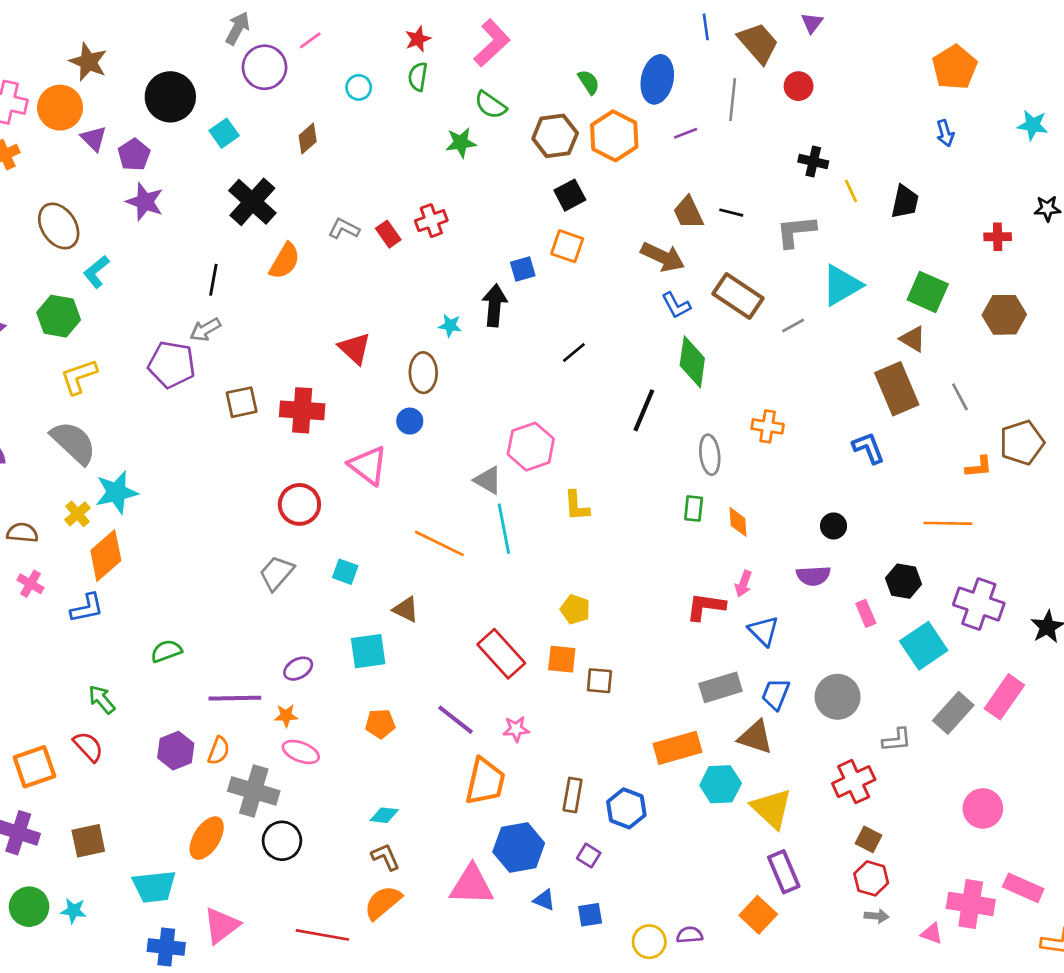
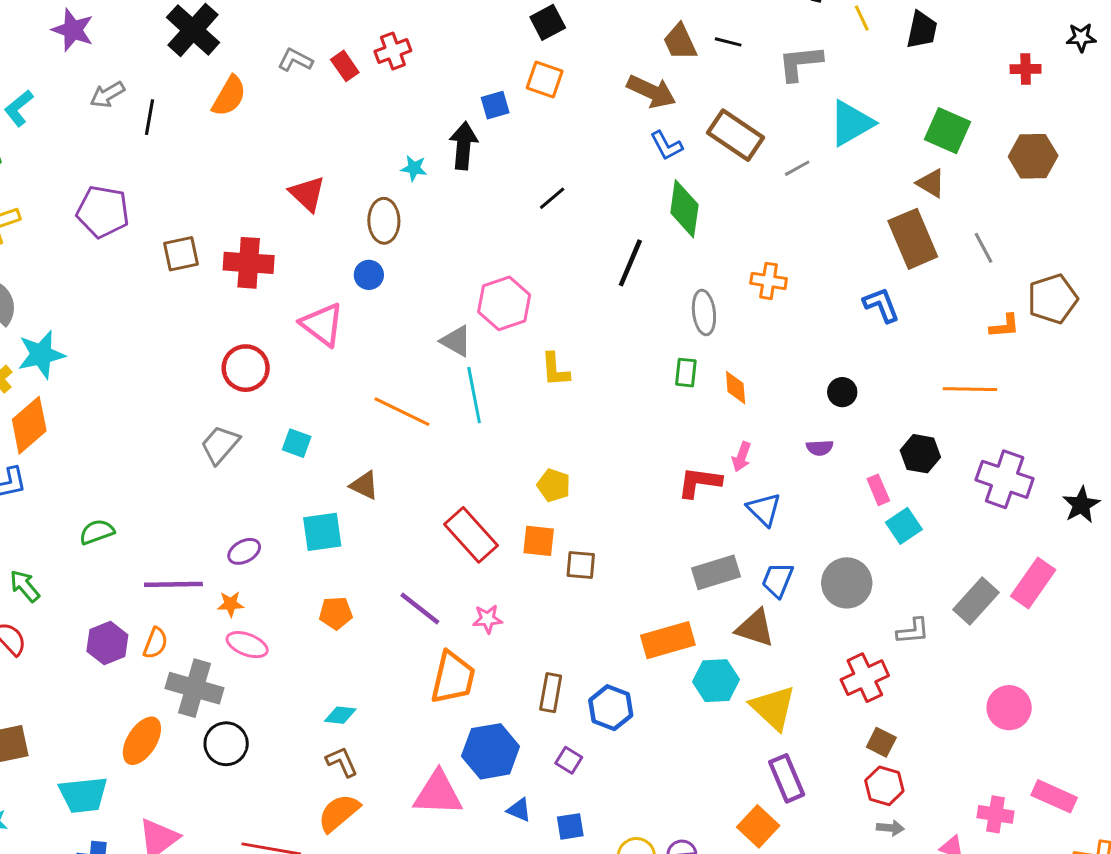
gray arrow: (205, 330) -> (107, 95), moved
purple semicircle: (813, 576) -> (820, 448), size x0.7
cyan square: (924, 646) -> (904, 526), moved, size x0.7
pink cross: (971, 904) -> (996, 814), size x0.7

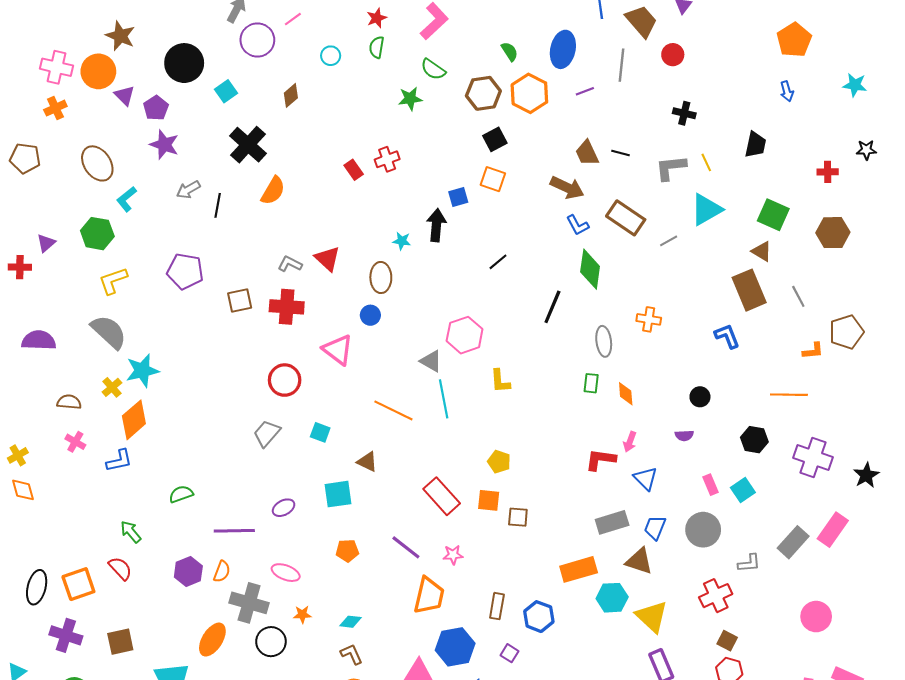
yellow line: (862, 18) -> (706, 162), moved
gray L-shape: (295, 60) -> (290, 264), moved
pink rectangle: (878, 490) -> (710, 485), moved
orange star: (231, 604) -> (302, 614), moved

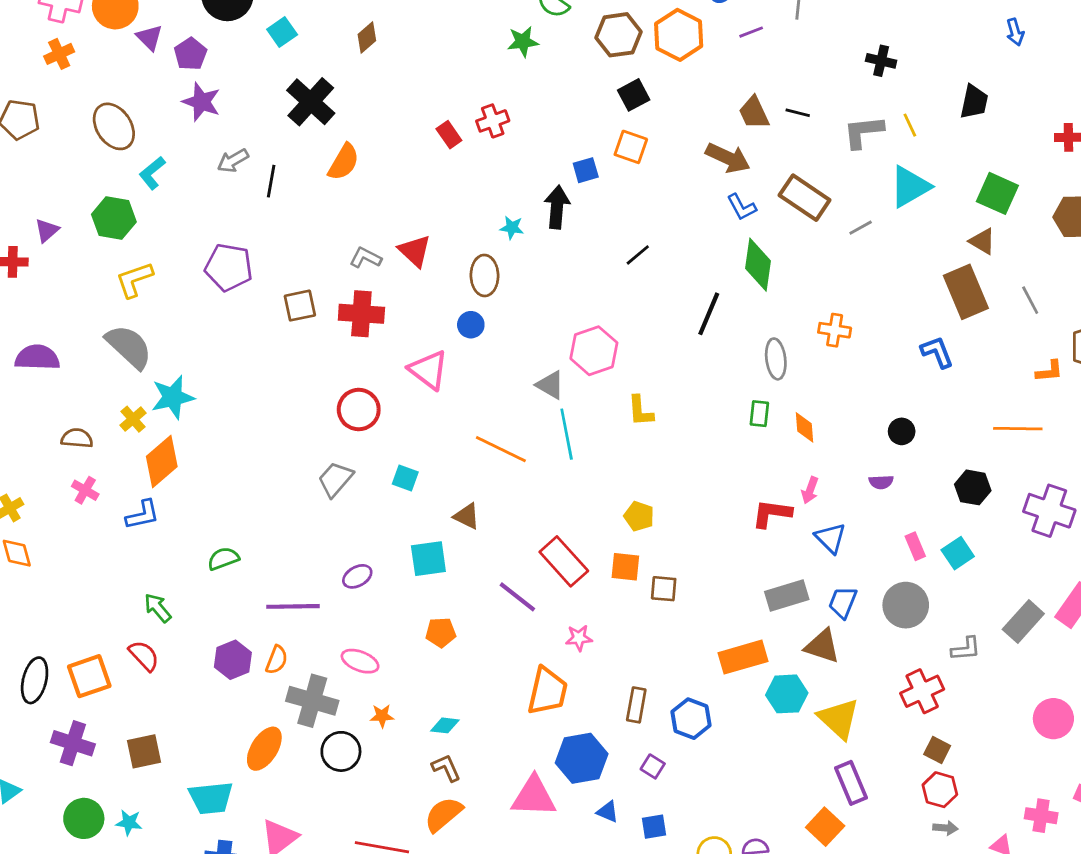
purple line: (406, 547) -> (517, 597), moved

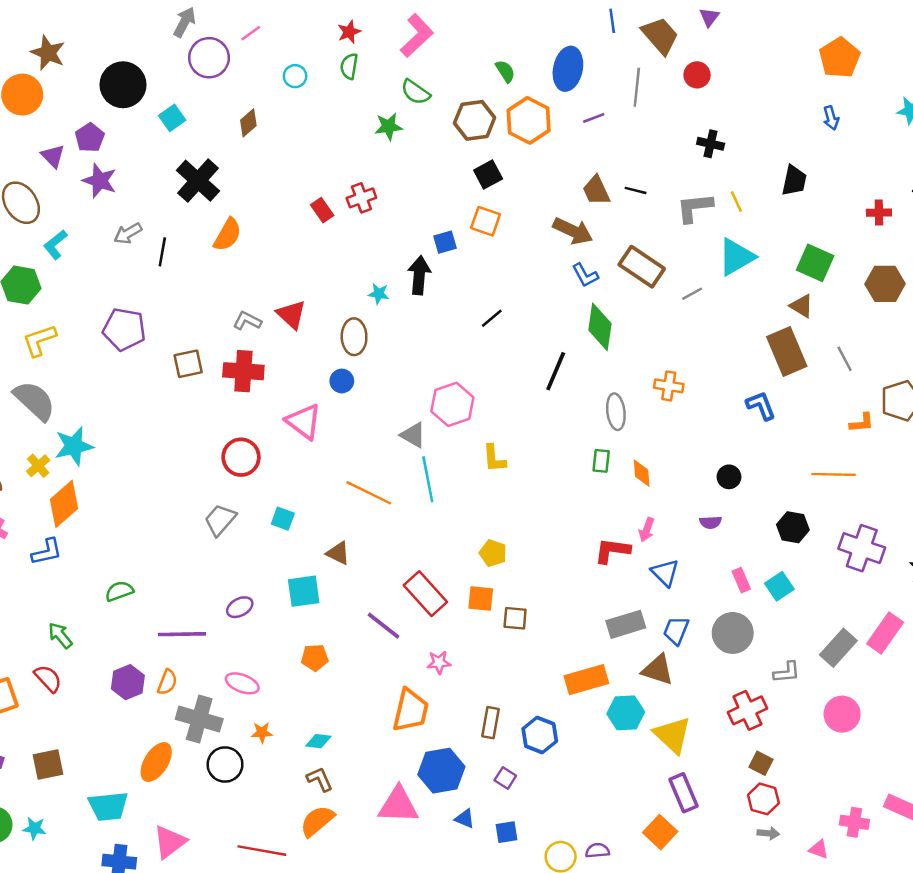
purple triangle: (149, 38) -> (53, 156), moved
pink circle: (1053, 719) -> (842, 714), moved

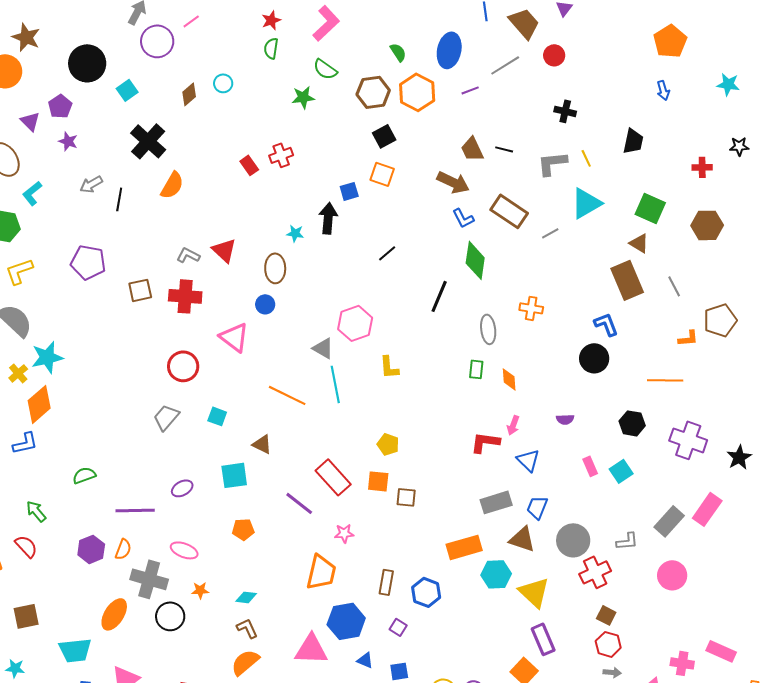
cyan circle: (295, 76) -> (223, 83), moved
gray line: (637, 87) -> (505, 65), turned 52
purple star: (100, 181) -> (68, 141), size x0.7
black circle: (729, 477) -> (594, 358), moved, size x1.5
gray circle: (733, 633) -> (573, 540), moved

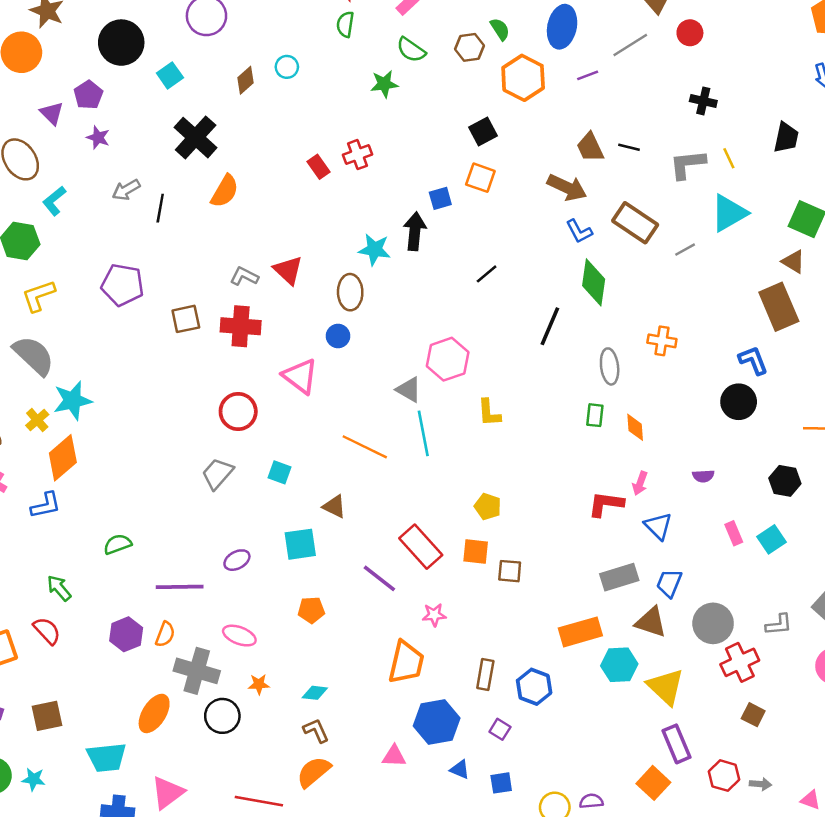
brown hexagon: (373, 92) -> (470, 47), moved, size x0.7
cyan star: (295, 233) -> (375, 250), size x1.5
red hexagon: (608, 644) -> (724, 776), moved
pink triangle: (311, 649) -> (394, 756), size x0.6

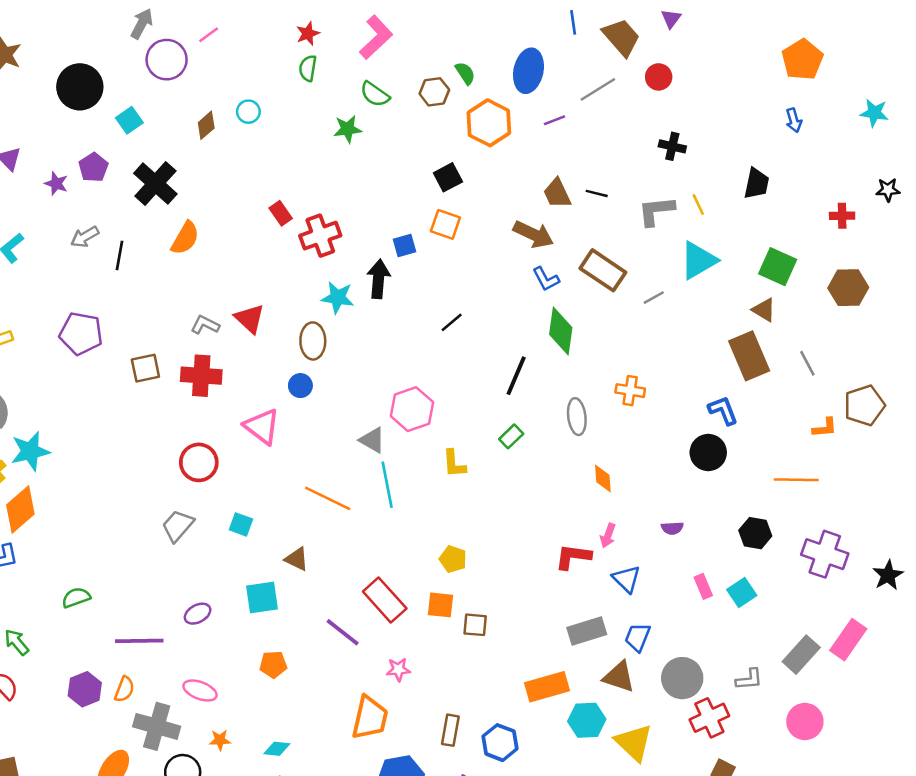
purple pentagon: (88, 95) -> (93, 167), moved
red cross: (357, 155) -> (320, 236), moved, size x1.4
green rectangle: (595, 415) -> (511, 436), moved, turned 40

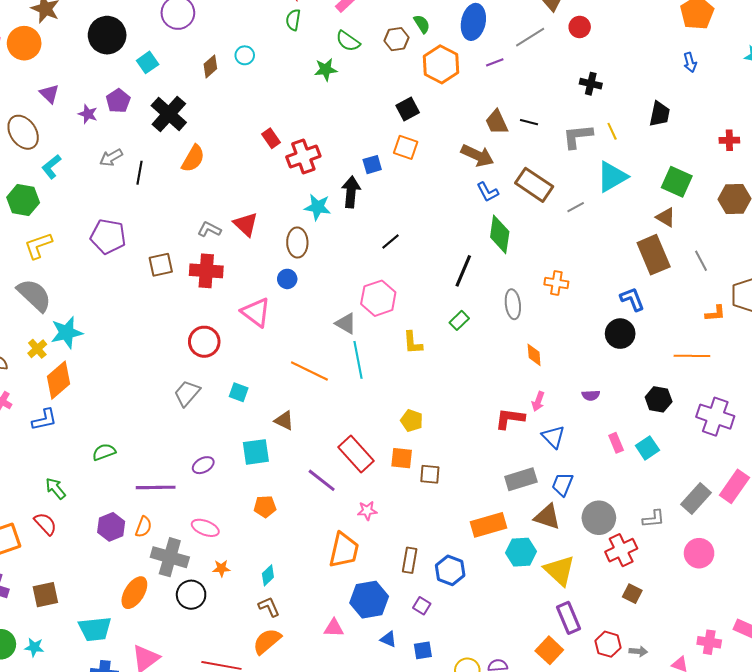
black line: (452, 322) -> (390, 241), moved
cyan diamond: (277, 749) -> (268, 575), turned -50

